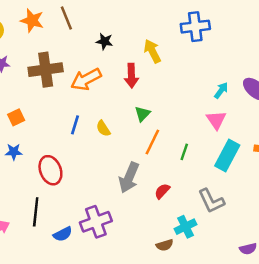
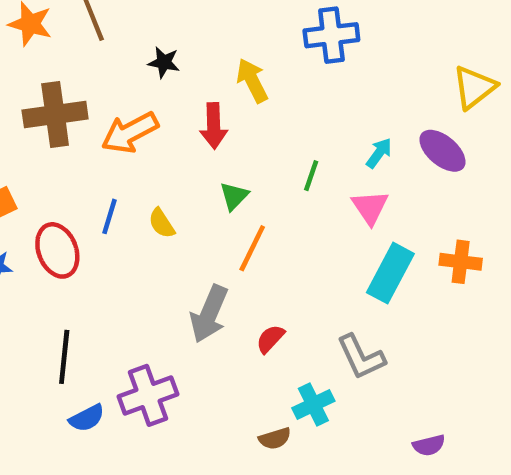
green line: (184, 152) -> (311, 176), moved
red ellipse: (50, 170) -> (57, 250), moved
black line: (36, 212) -> (64, 357), moved

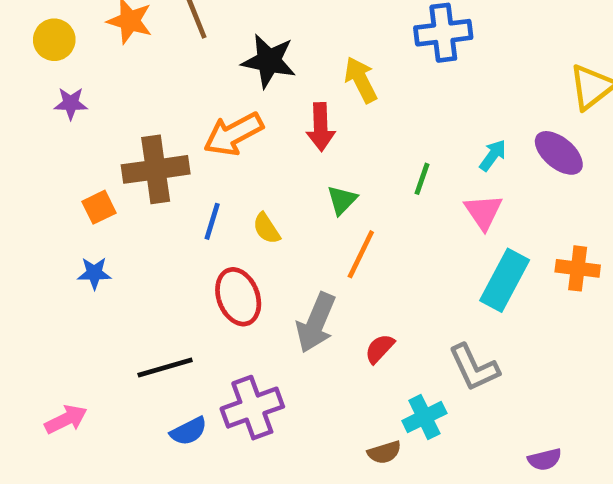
black star: (164, 62) -> (269, 61), size x1.6
brown cross: (55, 115) -> (156, 169), moved
red ellipse: (57, 250) -> (238, 297), moved
black line: (64, 357) -> (165, 367), turned 68

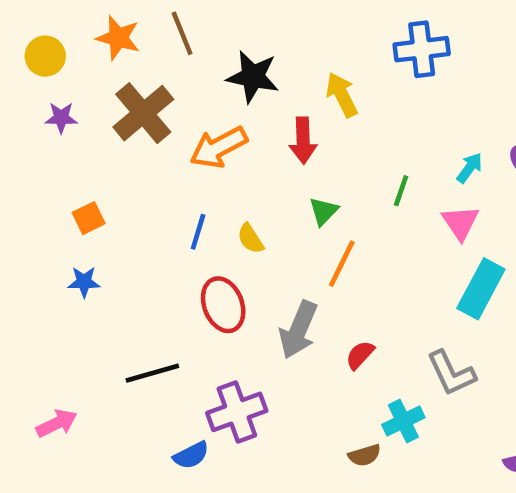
brown cross: (156, 169) -> (143, 113), moved, turned -32
blue semicircle: (189, 431) -> (191, 455), moved

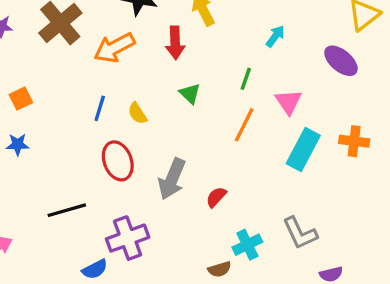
cyan arrow: (470, 168) -> (275, 36), moved
green triangle: (324, 211) -> (190, 94), turned -30
orange line: (342, 264) -> (244, 125), moved
gray L-shape: (451, 373) -> (300, 233), moved

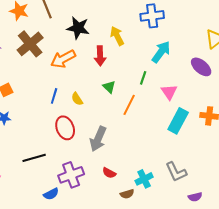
cyan arrow: (275, 36) -> (161, 52), size x1.6
orange line: (244, 125) -> (129, 105), moved
red semicircle: (216, 197) -> (109, 173), moved, turned -104

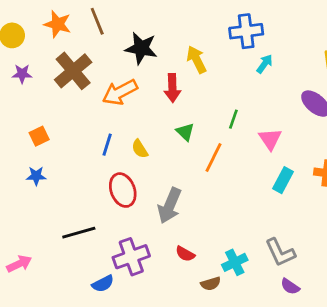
cyan arrow: (161, 52) -> (265, 64), moved, size x0.6
cyan rectangle: (178, 121) -> (283, 180), size x0.7
purple semicircle: (195, 197) -> (290, 286), moved, turned 48

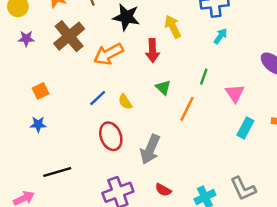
cyan arrow: (265, 64) -> (220, 36), moved
blue line: (107, 145) -> (98, 98), turned 30
black line: (79, 233) -> (57, 172), moved

